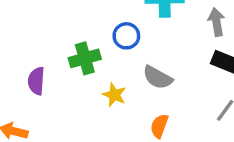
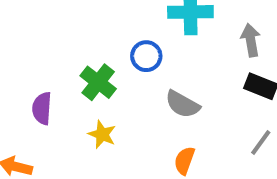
green cross: (85, 58) -> (98, 82), turned -36
yellow star: (114, 95) -> (102, 134), moved

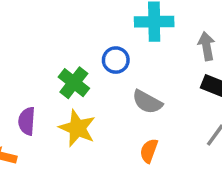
purple semicircle: (42, 108) -> (27, 121), moved
yellow star: (102, 134) -> (77, 128), size x1.5

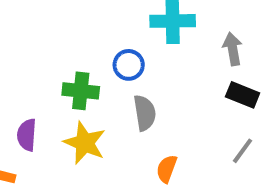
green cross: (74, 83) -> (81, 91), turned -32
gray semicircle: (147, 102) -> (145, 113), moved, turned -128

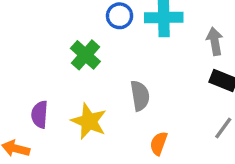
blue circle: (129, 65) -> (120, 16), moved
green cross: (81, 91) -> (85, 55), moved, turned 36

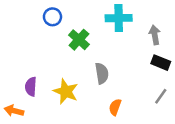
blue circle: (120, 16) -> (52, 17), moved
green cross: (85, 55) -> (79, 40), moved

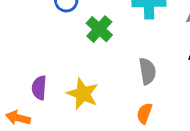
gray semicircle: (102, 73) -> (147, 71), moved

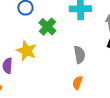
yellow star: (83, 94) -> (26, 51), moved

